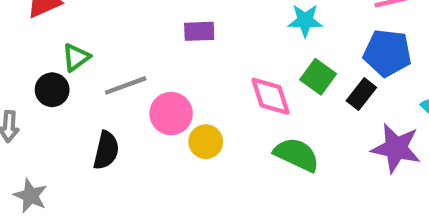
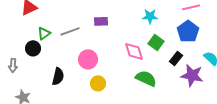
blue pentagon: (387, 53) -> (188, 31), turned 30
gray line: (126, 85) -> (70, 31), moved
black rectangle: (361, 94) -> (176, 58), moved
yellow circle: (206, 142) -> (98, 83), moved

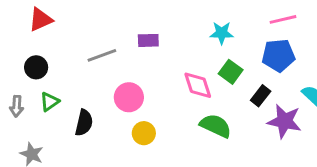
blue pentagon: (188, 31) -> (278, 55), turned 30
green triangle: (44, 33) -> (50, 102), moved
black circle: (33, 48) -> (36, 67), moved

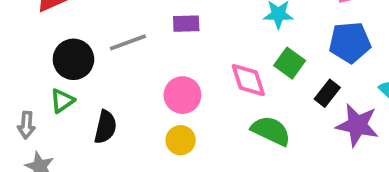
black circle: (36, 67) -> (73, 59), moved, size x1.4
pink circle: (129, 97) -> (182, 95), moved
gray arrow: (17, 106) -> (26, 125), moved

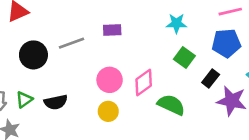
pink diamond: (248, 80) -> (144, 82), moved, turned 72
green triangle: (62, 101) -> (24, 100), moved
black semicircle: (105, 127) -> (56, 102), turned 65

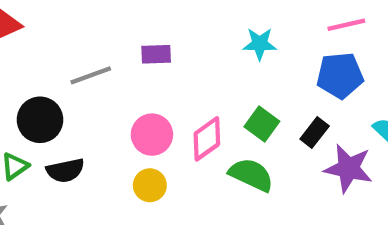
black circle: (33, 55) -> (40, 120), moved
green square: (184, 58) -> (262, 124), moved

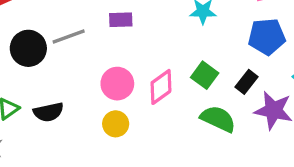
black circle: (40, 120) -> (28, 48), moved
green semicircle: (251, 175) -> (218, 119), moved

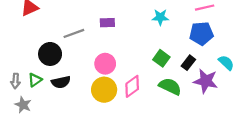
black circle: (28, 48) -> (50, 54), moved
pink diamond: (161, 87) -> (132, 86), moved
yellow circle: (116, 124) -> (104, 90), size x1.5

